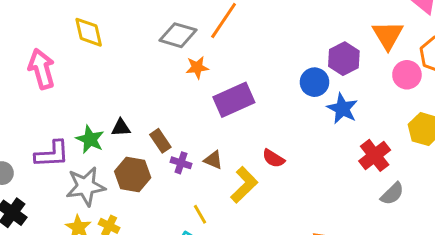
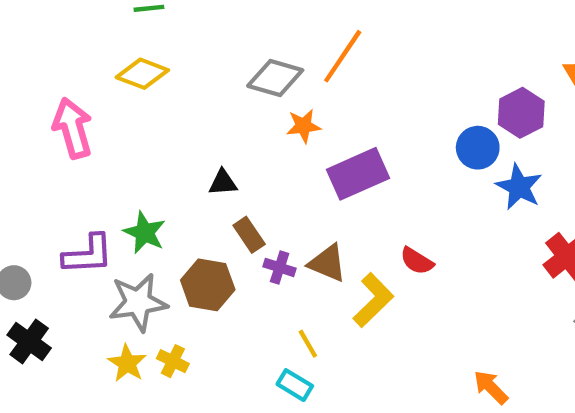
yellow diamond: (89, 32) -> (142, 74), turned -56
black triangle: (121, 128) -> (223, 183), moved
brown triangle: (213, 160) -> (327, 263), size x1.4

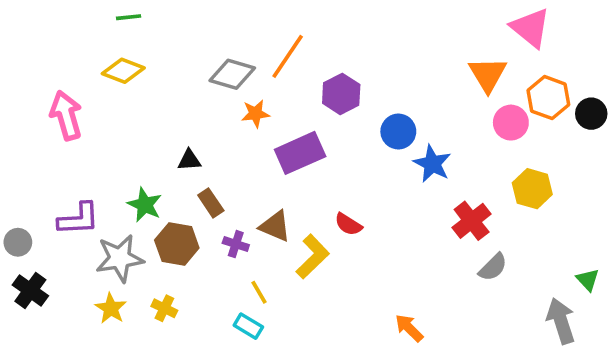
purple hexagon: (521, 113) -> (341, 94), moved
green star: (145, 233) -> (145, 205), moved
purple cross: (280, 267) -> (236, 244), moved
yellow cross: (173, 361) -> (164, 308), moved

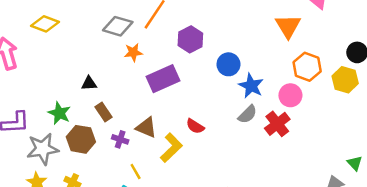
orange hexagon: (548, 98) -> (307, 67), moved
pink circle: (511, 123) -> (290, 95), moved
yellow hexagon: (532, 189) -> (345, 80), moved
gray semicircle: (493, 267) -> (248, 114), moved

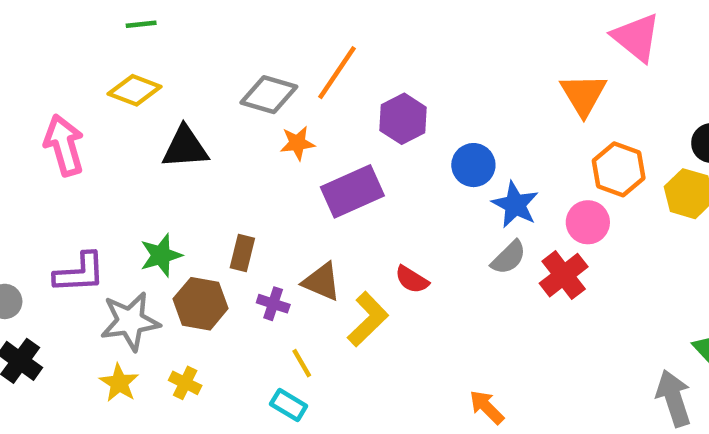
black triangle: (89, 83) -> (185, 147), moved, size x1.6
brown rectangle: (103, 112) -> (242, 253), turned 48
green star: (59, 113) -> (161, 255), turned 30

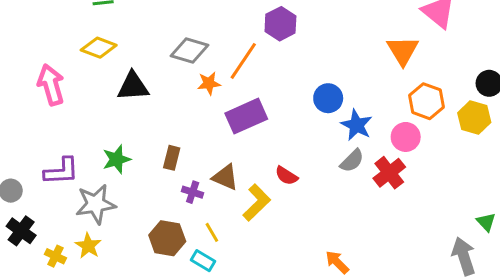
orange line: (337, 73) -> (243, 61), moved
purple hexagon: (403, 119) -> (280, 24), moved
brown hexagon: (201, 304) -> (167, 238), moved
yellow cross: (185, 383) -> (55, 256), moved

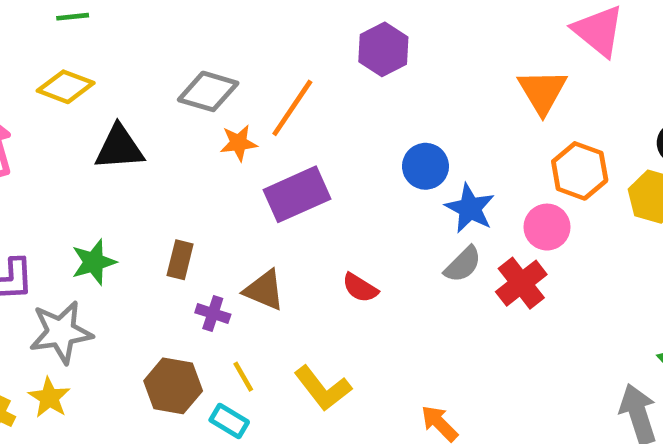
purple hexagon: (280, 24) -> (383, 49), moved
yellow L-shape: (257, 203) -> (323, 388), moved, turned 96

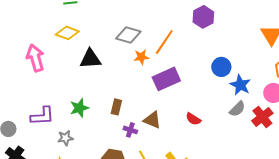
gray star: (61, 332) -> (65, 138), size x0.6

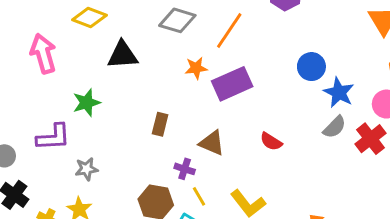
orange star: (141, 57) -> (196, 68), moved
green star: (79, 108) -> (87, 103), moved
purple cross: (130, 130) -> (185, 169), moved

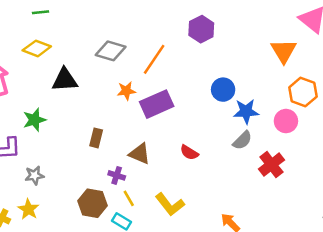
blue star: (339, 93) -> (246, 111), turned -30
red cross: (371, 139) -> (271, 165), moved

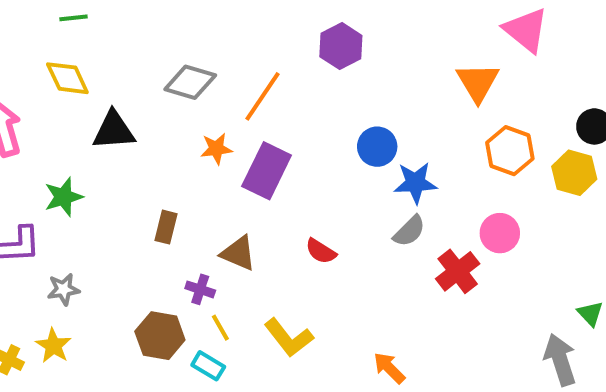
yellow diamond: (37, 48) -> (67, 78), turned 44
purple rectangle: (157, 104) -> (267, 171), turned -40
pink circle: (286, 121) -> (500, 233), moved

